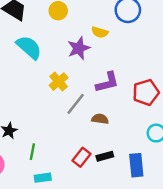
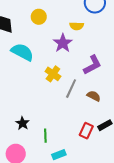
brown semicircle: (100, 119) -> (94, 96), turned 32

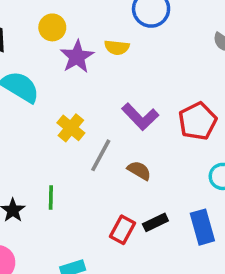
purple star: (63, 43) -> (77, 57), moved
purple L-shape: (92, 65) -> (140, 117), turned 70
green line: (45, 136) -> (51, 198), moved

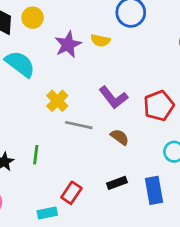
yellow circle: (52, 27) -> (33, 18), moved
gray line: (101, 155) -> (79, 125), turned 68
brown semicircle: (139, 170) -> (120, 137), moved
red rectangle: (123, 230) -> (71, 193), moved

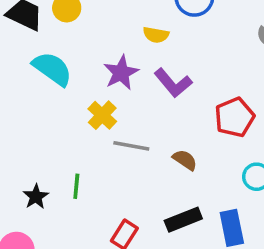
purple star: (68, 45) -> (121, 73), moved
purple L-shape: (113, 97) -> (173, 83), moved
black rectangle: (117, 183) -> (183, 220), size x1.4

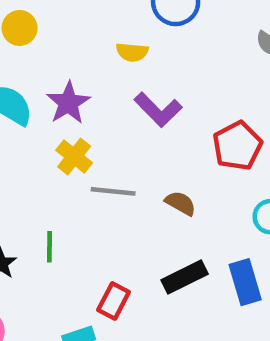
purple star: (121, 73) -> (68, 103), moved

